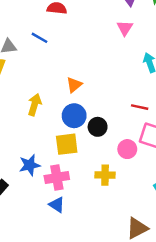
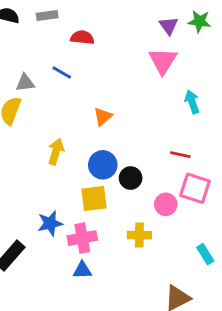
pink triangle: (125, 28) -> (163, 61), size x1.5
orange triangle: (74, 85) -> (103, 117), moved
blue triangle: (57, 205) -> (82, 270), turned -35

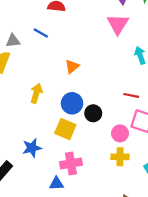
yellow square: (94, 198) -> (65, 129), turned 30
yellow cross: (139, 235) -> (120, 157), moved
pink cross: (82, 238) -> (71, 163), moved

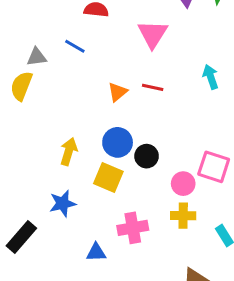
pink triangle: (118, 24) -> (153, 34), moved
yellow arrow: (36, 93) -> (69, 152), moved
red line: (131, 95) -> (153, 87), moved
pink cross: (71, 163) -> (133, 228), moved

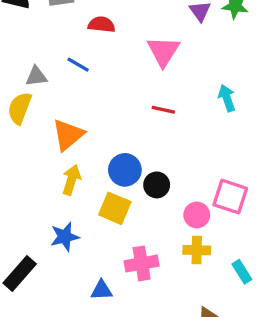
orange triangle: (118, 92) -> (68, 135), moved, size x1.5

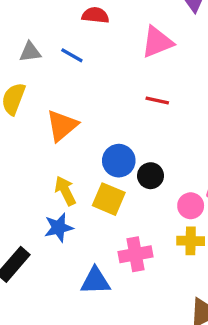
pink triangle: (163, 51) -> (157, 42), turned 36
gray triangle: (36, 76) -> (30, 52), moved
yellow arrow: (71, 180) -> (65, 191), moved, turned -44
blue triangle: (101, 290) -> (95, 281), size x1.4

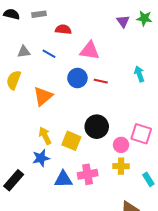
pink triangle: (157, 42) -> (90, 51), moved, turned 30
blue circle: (119, 161) -> (77, 78), moved
black circle: (151, 176) -> (97, 127), size x1.5
blue triangle: (95, 281) -> (63, 179), moved

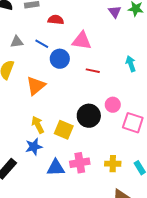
blue circle: (77, 78) -> (60, 59), moved
pink circle: (121, 145) -> (113, 105), moved
yellow cross: (121, 166) -> (113, 164), moved

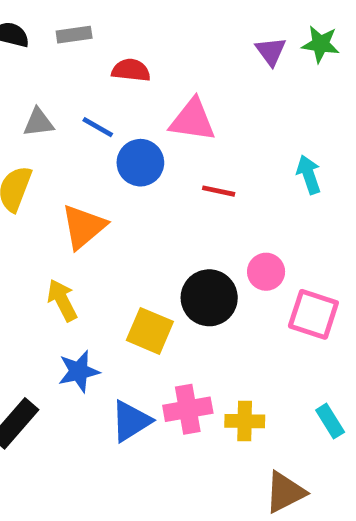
yellow arrow: (38, 125) -> (62, 300), moved
yellow cross: (113, 164) -> (245, 421), moved
blue triangle: (56, 168) -> (131, 421), turned -30

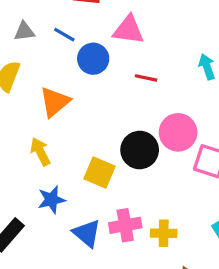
pink circle: (266, 272) -> (178, 132), size x1.5
blue triangle: (131, 421) -> (87, 233), turned -48

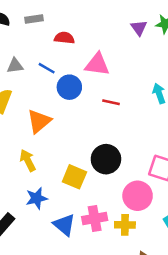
pink circle: (178, 132) -> (138, 196), moved

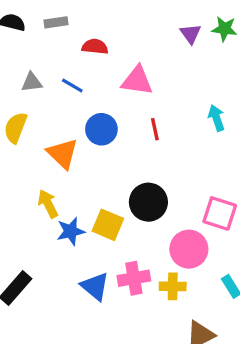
blue circle: (69, 87) -> (101, 129), moved
red line: (111, 102) -> (155, 129), turned 66
orange triangle: (39, 121) -> (63, 154), turned -36
blue star: (37, 198) -> (71, 231), moved

